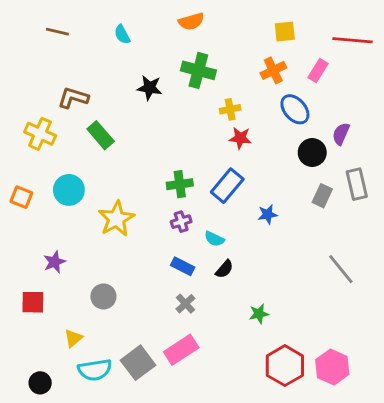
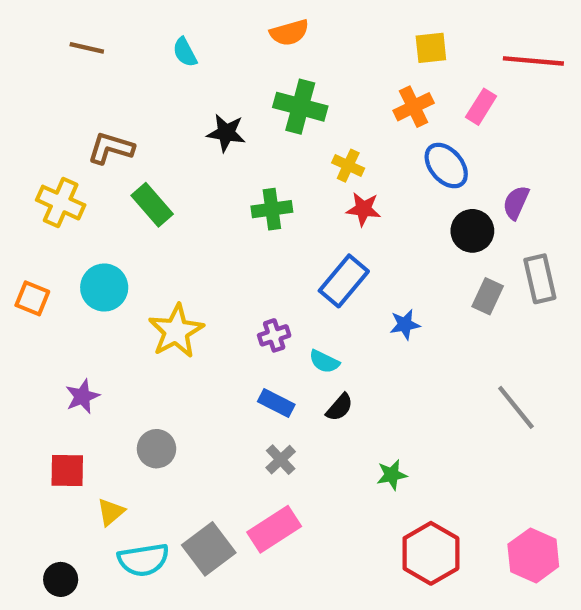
yellow cross: (230, 109) -> (348, 166), turned 36
green cross: (180, 184) -> (272, 209), moved
red square: (33, 302) -> (67, 470), moved
pink hexagon: (332, 367) -> (533, 555), moved

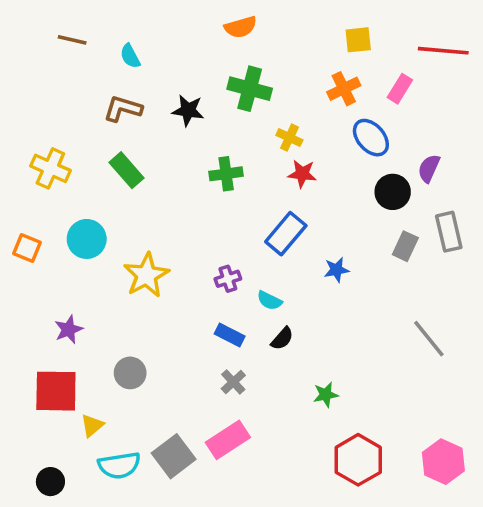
cyan semicircle: (185, 52) -> (130, 56), moved
brown L-shape: (111, 148) -> (123, 109), moved
red square: (67, 470) -> (56, 391), size x1.5

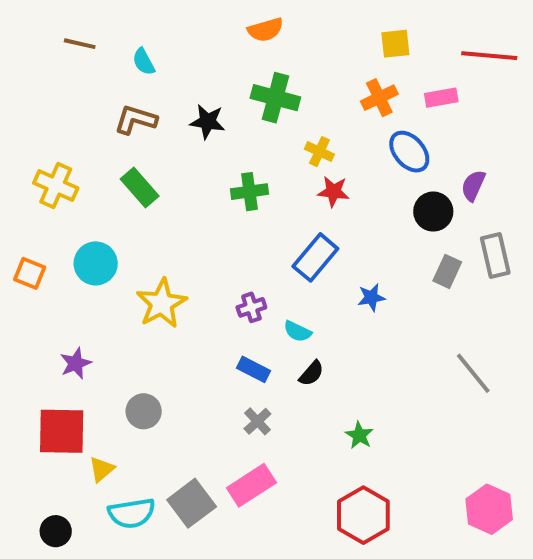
pink rectangle: (400, 89) -> (441, 98), turned 48
green star: (326, 395) -> (359, 435), turned -30
red hexagon: (358, 460) -> (363, 515), moved

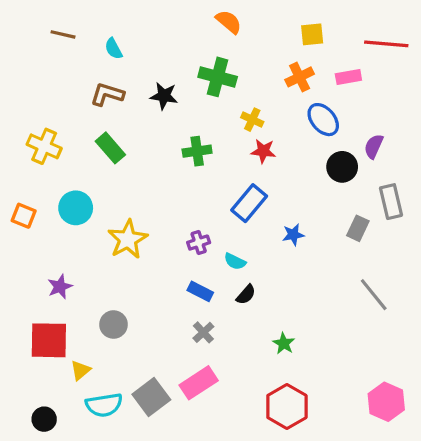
orange semicircle: (265, 30) -> (229, 22), moved, turned -124
gray rectangle: (447, 271) -> (358, 228), moved

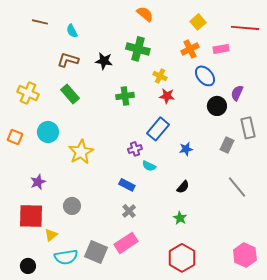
yellow square: (312, 34) -> (198, 22), turned -35
purple cross: (199, 243) -> (135, 149), moved
black semicircle: (246, 295) -> (183, 187), moved
gray square: (151, 397) -> (96, 252), turned -30

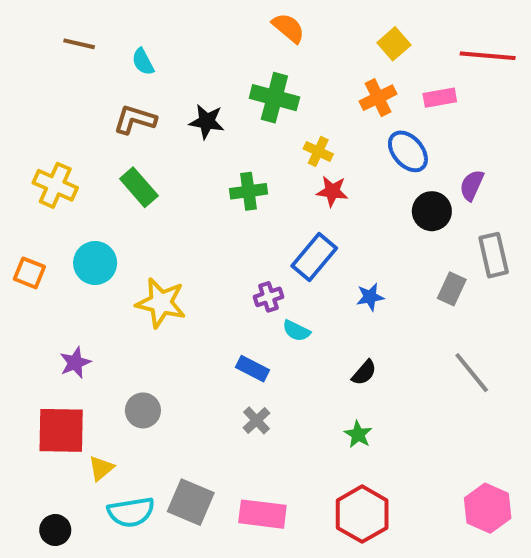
yellow star: (81, 152) -> (161, 303), turned -30
pink rectangle: (126, 243) -> (262, 514), moved, turned 40

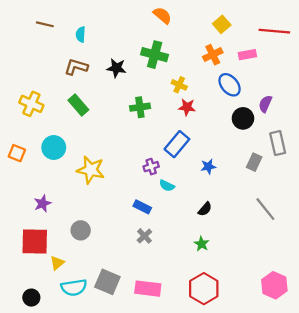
cyan semicircle: (143, 62) -> (81, 34), turned 32

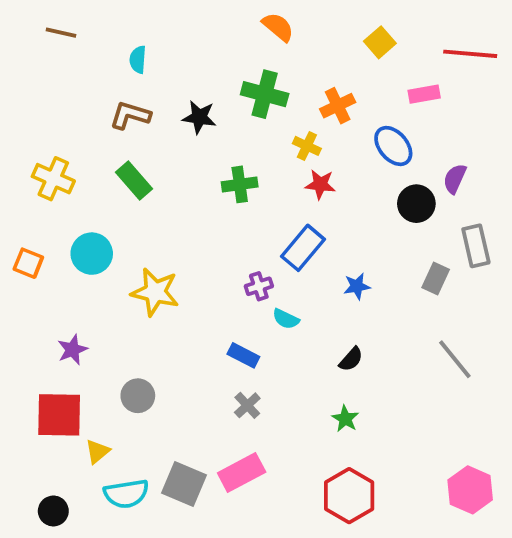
brown line: (45, 24) -> (61, 33), moved
orange cross: (213, 55) -> (338, 106), moved
pink rectangle: (148, 289) -> (242, 473), moved, turned -35

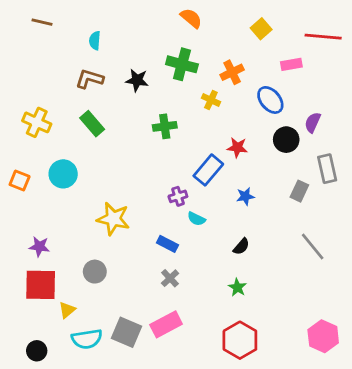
red star: (320, 184) -> (237, 148), moved
yellow star: (155, 292) -> (113, 219), moved
purple star: (73, 350) -> (39, 247), moved, turned 30

